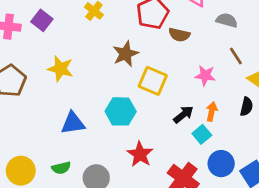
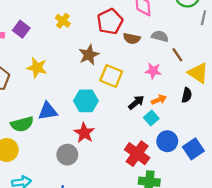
gray semicircle: (227, 20) -> (160, 36), moved
orange arrow: (212, 112) -> (159, 100), turned 56
red star: (140, 154) -> (84, 133), moved
green semicircle: (61, 168) -> (22, 124), moved, size x1.5

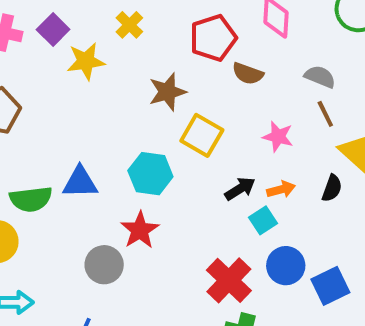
gray semicircle: (160, 36) -> (320, 77), moved
yellow star: (37, 68) -> (86, 61), moved, turned -30

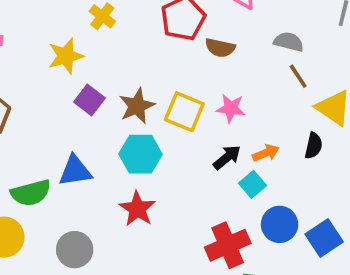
purple square: (53, 29) -> (89, 100), moved
brown star: (167, 92) -> (137, 106), moved
pink star: (278, 137) -> (231, 108), moved
gray circle: (104, 265) -> (75, 250), moved
red cross: (229, 280) -> (228, 245), turned 30

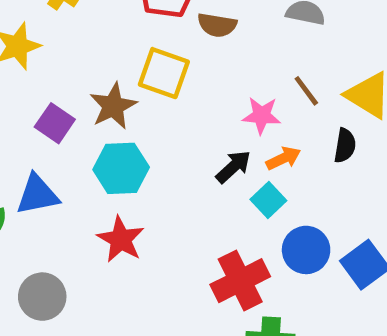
brown line: (298, 76) -> (306, 91), moved
purple square: (89, 100) -> (55, 123), moved
pink star: (231, 108) -> (262, 115), moved
yellow square: (184, 112) -> (164, 73), moved

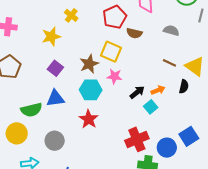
brown line: (306, 91) -> (169, 63), turned -32
pink star: (262, 115) -> (114, 76), moved
purple square: (55, 123) -> (55, 68), moved
blue circle: (306, 250) -> (167, 148), moved

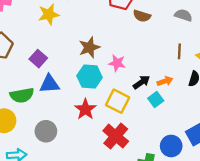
yellow square: (111, 52) -> (118, 101), moved
brown line: (169, 63) -> (179, 51), turned 64
purple square: (55, 68) -> (38, 59), moved
red cross: (137, 139) -> (116, 136), moved, turned -30

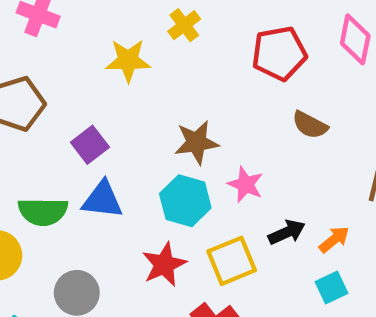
brown semicircle: (142, 16) -> (310, 125), moved
orange arrow: (165, 81) -> (334, 239), turned -32
cyan square: (156, 100) -> (331, 287), moved
yellow square: (118, 101) -> (232, 261), turned 30

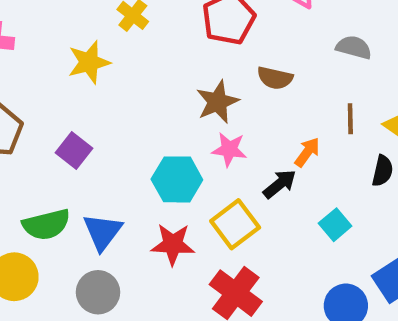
brown star: (196, 142) -> (218, 102), moved
blue triangle: (102, 200) -> (103, 232), moved, turned -45
orange arrow: (334, 239) -> (307, 152), moved
red star: (164, 264) -> (173, 244), turned -30

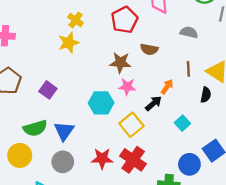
yellow star: (89, 62) -> (69, 43), moved
brown star: (218, 102) -> (120, 63), turned 30
red star: (173, 244) -> (102, 159), moved

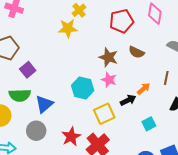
purple square: (48, 90) -> (28, 70), moved
red star: (102, 159) -> (71, 137), turned 30

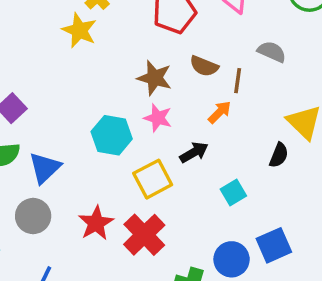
yellow star: (68, 28) -> (79, 30), turned 30
brown line: (166, 78) -> (238, 81), moved
orange arrow: (144, 89) -> (220, 112), moved

